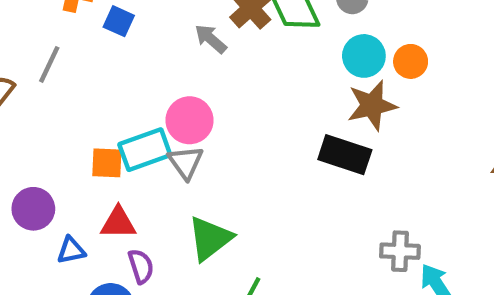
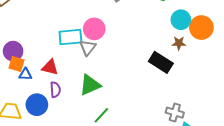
orange circle: (411, 61) -> (201, 28), size x1.5
brown star: (372, 105) -> (179, 43), size x0.6
orange square: (107, 163) -> (17, 64), moved

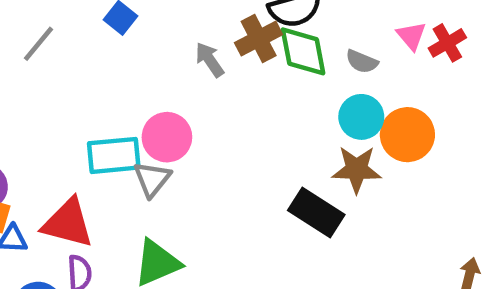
brown star: (179, 43) -> (357, 169), size x1.5
red triangle: (50, 67) -> (68, 223), size x1.4

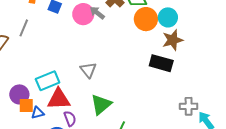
orange circle: (407, 135) -> (146, 19), moved
pink circle: (167, 137) -> (83, 14), moved
cyan rectangle: (114, 155) -> (48, 81), moved

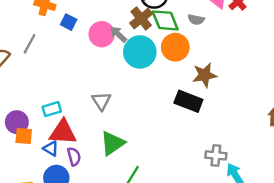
cyan circle: (168, 17) -> (140, 52), moved, size x1.4
cyan rectangle: (48, 81) -> (52, 109), size x0.7
blue triangle: (38, 113) -> (51, 149), moved, turned 40

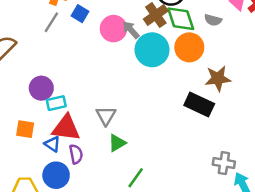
gray line: (30, 44) -> (51, 22), moved
gray triangle: (101, 101) -> (106, 116), moved
purple circle: (17, 122) -> (41, 88), moved
green triangle: (112, 143) -> (117, 143), size x0.7

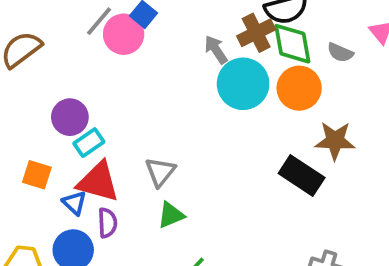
pink circle: (114, 29) -> (124, 34), moved
cyan rectangle: (56, 103) -> (89, 143), turned -30

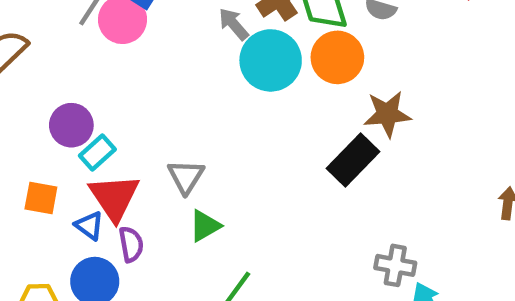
black rectangle: (302, 176) -> (353, 160), turned -72
red triangle: (98, 182) -> (114, 197), turned 48

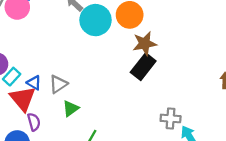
brown star: (387, 114) -> (145, 44), moved
gray triangle: (186, 177) -> (58, 84), turned 30
blue triangle: (89, 226) -> (34, 83), moved

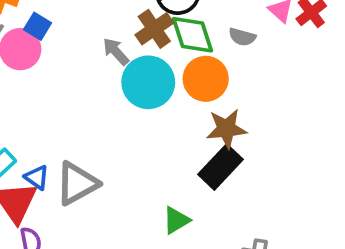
gray triangle: (58, 84) -> (77, 183), size x1.4
green triangle: (71, 108) -> (176, 220), moved

